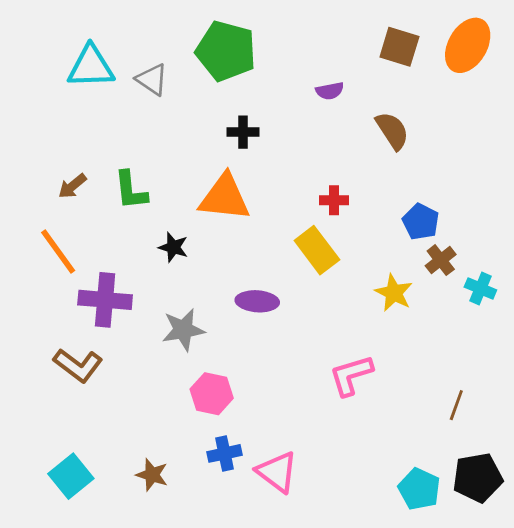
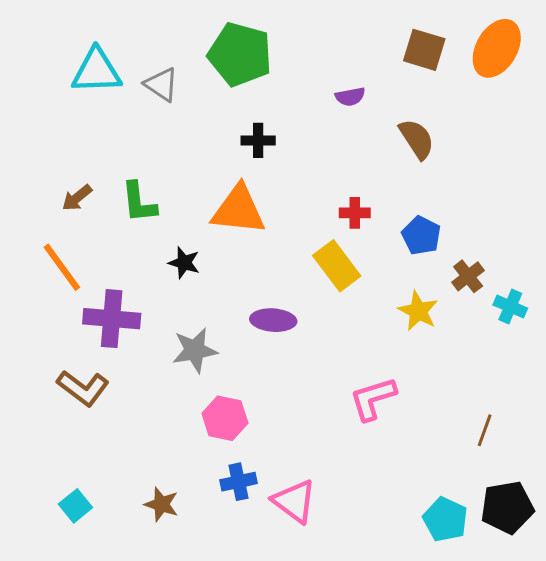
blue pentagon: (421, 222) -> (421, 236), moved
cyan square: (71, 476) -> (75, 506), size x0.7

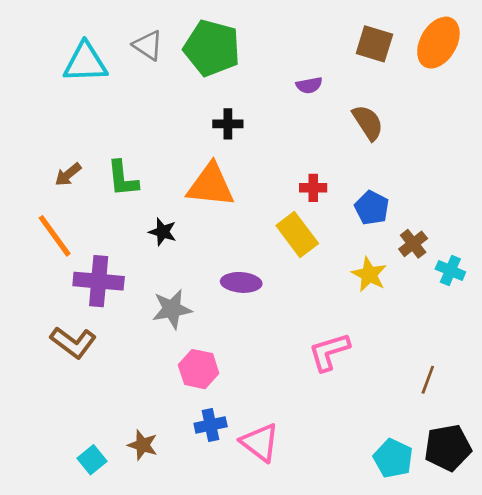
gray triangle: (161, 85) -> (148, 45), moved
cyan square: (75, 506) -> (92, 460), moved

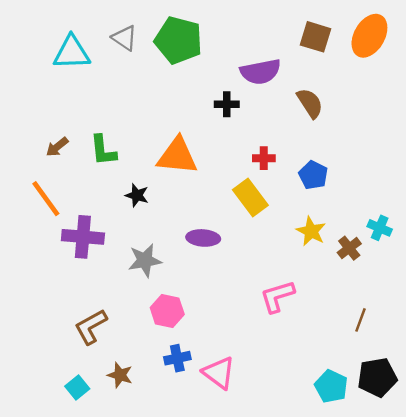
purple semicircle: (309, 85) -> (260, 72), size x1.8
black cross: (228, 124) -> (227, 104), moved
brown cross: (413, 244) -> (349, 248), moved
brown L-shape: (73, 342) -> (91, 327), moved, turned 114

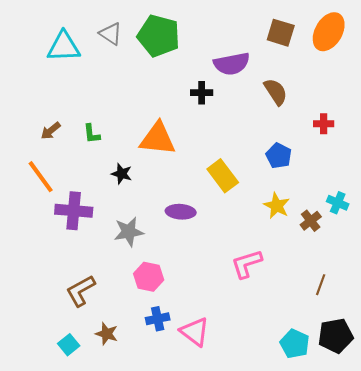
green L-shape: (103, 150) -> (92, 134), size x0.7
red cross: (264, 158) -> (324, 124), moved

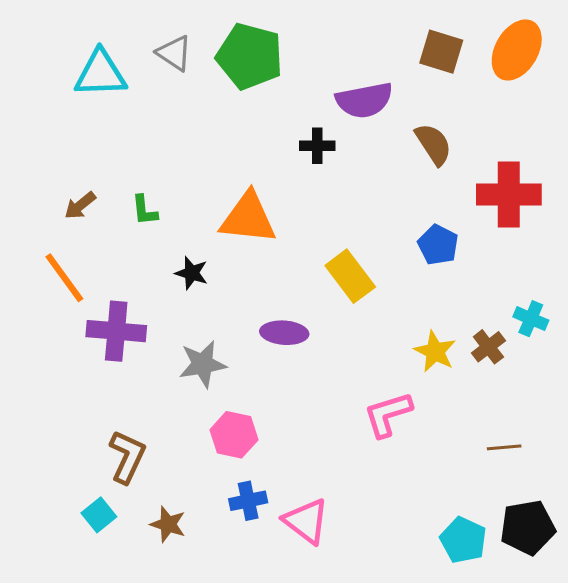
red cross: (324, 124) -> (509, 194), size x2.0
yellow star: (277, 206) -> (435, 352), moved
brown line: (321, 285) -> (504, 447), turned 65
brown L-shape: (81, 291) -> (127, 457), turned 144
cyan square: (69, 345) -> (99, 515), moved

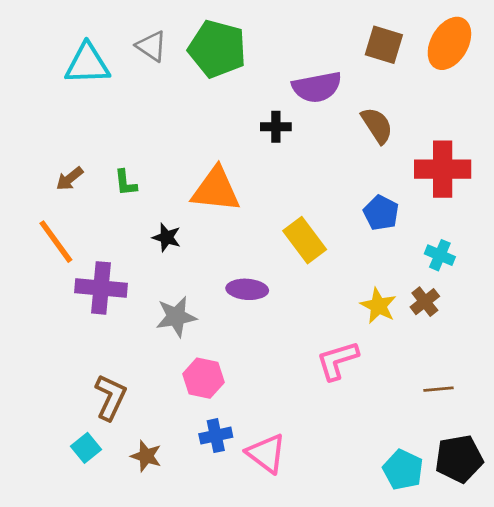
cyan cross: (531, 319) -> (440, 255), moved

